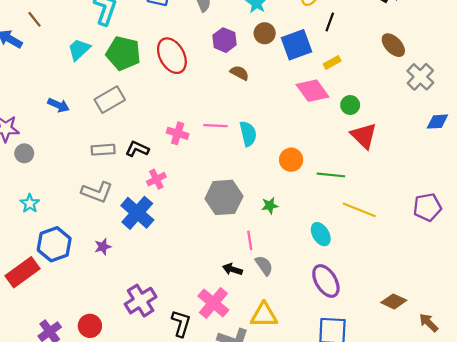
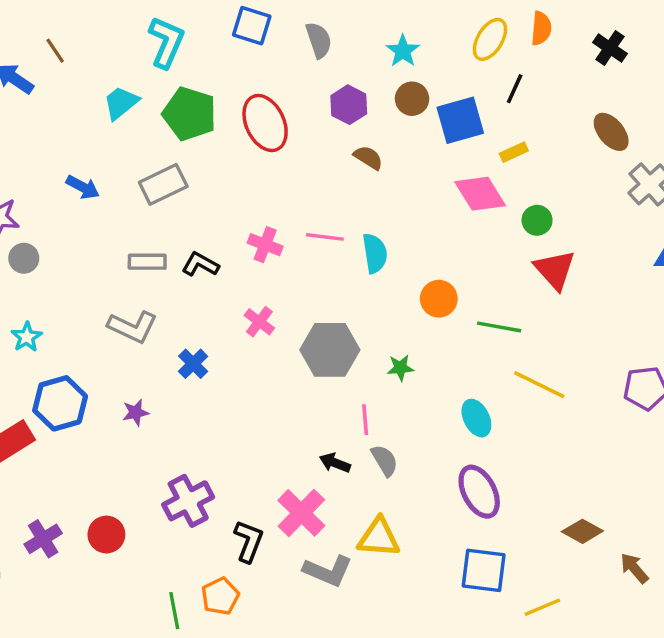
pink cross: (156, 179) -> (259, 322), moved, turned -30
blue cross: (137, 213) -> (193, 364), size x0.6

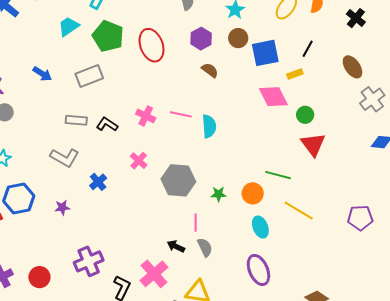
black line: (515, 89) -> (308, 49), moved
orange circle: (439, 299) -> (253, 193), moved

